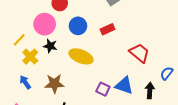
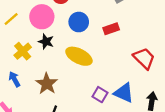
yellow line: (19, 40) -> (11, 19), moved
brown star: (54, 84) -> (47, 84), turned 30

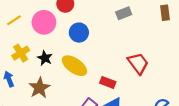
red rectangle: (111, 29) -> (108, 82), moved, turned 32
black star: (46, 42) -> (45, 58), moved
red trapezoid: (144, 58) -> (138, 63), moved

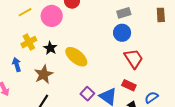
blue circle: (79, 33) -> (122, 33), moved
red rectangle: (108, 82) -> (129, 85), moved

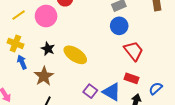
yellow cross: (29, 42) -> (15, 43), moved, turned -35
blue arrow: (17, 65) -> (22, 62), moved

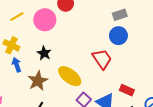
red trapezoid: (134, 51) -> (102, 59), moved
yellow ellipse: (75, 55) -> (70, 76), moved

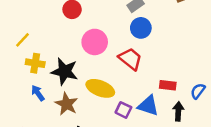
pink circle: (45, 20) -> (95, 42), moved
yellow cross: (11, 45) -> (35, 63), moved
black star: (44, 53) -> (65, 71), size x1.6

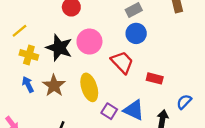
black star: (65, 71) -> (59, 48), moved
red rectangle: (168, 85) -> (155, 78), moved
yellow ellipse: (100, 88) -> (89, 87), turned 44
brown star: (66, 104) -> (54, 86), moved

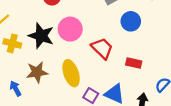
blue circle: (136, 33) -> (131, 21), moved
blue arrow: (28, 84) -> (16, 88), moved
brown star: (54, 86) -> (37, 72), turned 30

